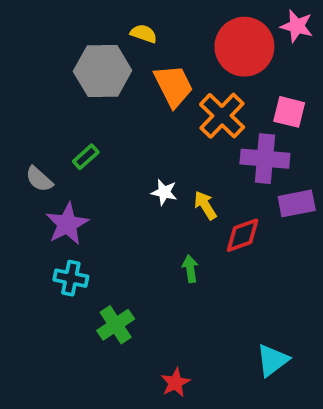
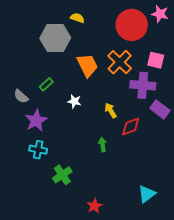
orange trapezoid: (174, 86) -> (87, 65), moved
white star: (164, 192) -> (74, 101), moved
purple rectangle: (297, 203) -> (160, 109), turned 48

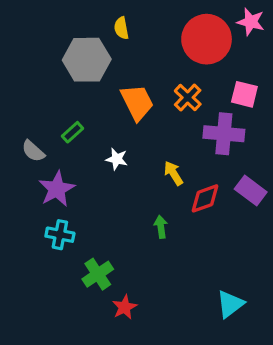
yellow semicircle: (77, 18) -> (121, 28), turned -120
orange cross: (120, 62) -> (188, 97), size x0.7
purple rectangle: (160, 109) -> (251, 191), moved
red star: (94, 206) -> (125, 307), moved

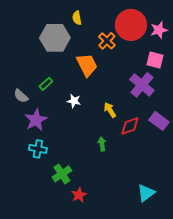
pink star: (251, 22) -> (159, 30), moved, turned -30
orange cross: (188, 97) -> (107, 41), moved
purple cross: (224, 134) -> (142, 85), turned 35

